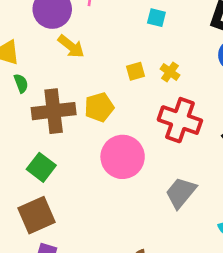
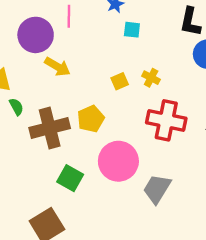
green square: (41, 167) -> (70, 178), moved
gray trapezoid: (181, 193) -> (157, 189), moved

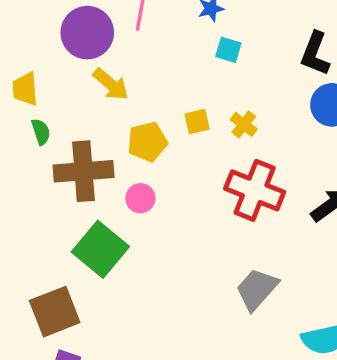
yellow pentagon: (91, 119) -> (147, 142), moved
pink circle: (118, 161) -> (140, 198), moved, size x0.5
green square: (70, 178) -> (100, 249), size x1.4
gray trapezoid: (157, 189) -> (257, 289), moved

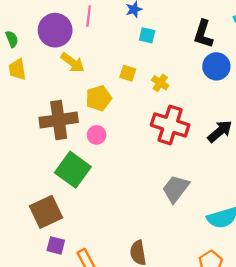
yellow square: (197, 121) -> (128, 73), moved, turned 35
green semicircle: (41, 132) -> (12, 39), moved

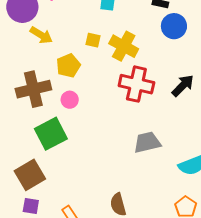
yellow cross: (160, 83) -> (124, 46), size x1.8
green square: (73, 170) -> (51, 134), turned 32
gray trapezoid: (176, 189) -> (147, 142), turned 44
purple square: (56, 245) -> (31, 206), moved

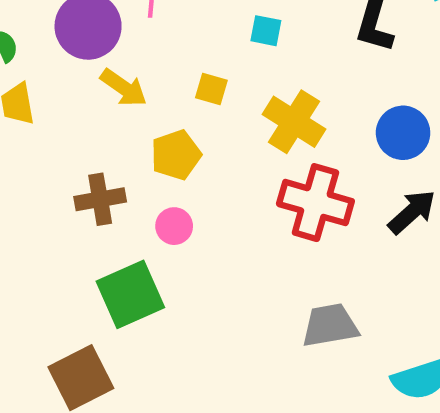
blue circle: (174, 26) -> (403, 133), moved
yellow square: (93, 40) -> (211, 89), moved
brown cross: (33, 89) -> (100, 199), size x0.7

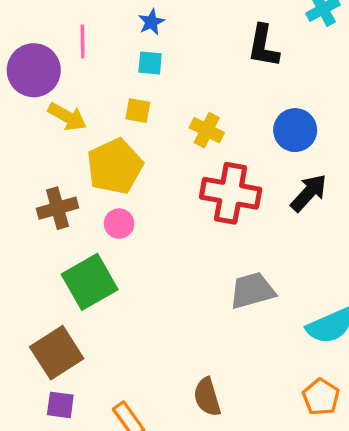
cyan square: (266, 31) -> (150, 63), moved
yellow cross: (294, 122) -> (207, 130), size x0.7
yellow pentagon: (176, 155) -> (115, 166), size x1.4

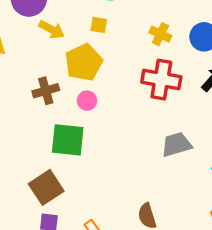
yellow cross: (207, 130) -> (160, 34), moved
green square: (90, 282) -> (68, 140), turned 36

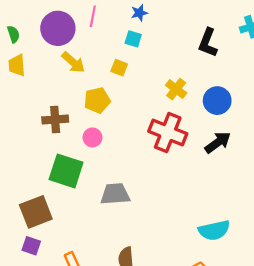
yellow pentagon: (84, 62) -> (97, 100), size x0.7
gray trapezoid: (177, 144) -> (115, 194), moved

